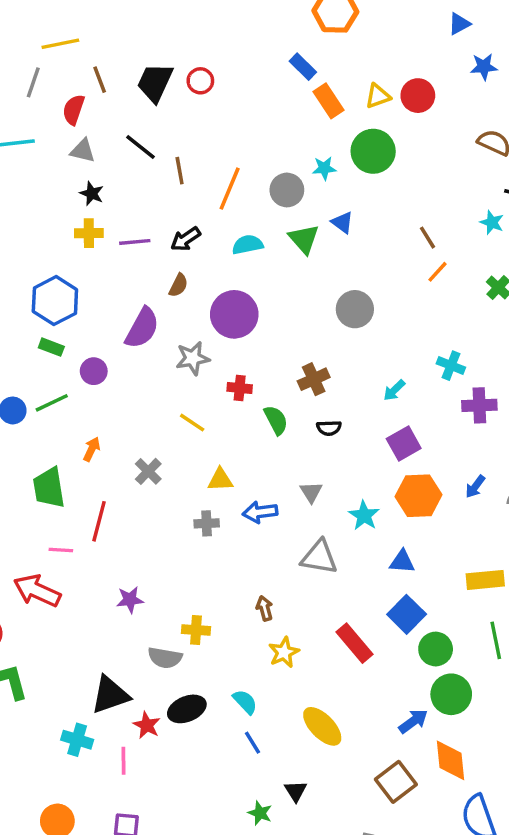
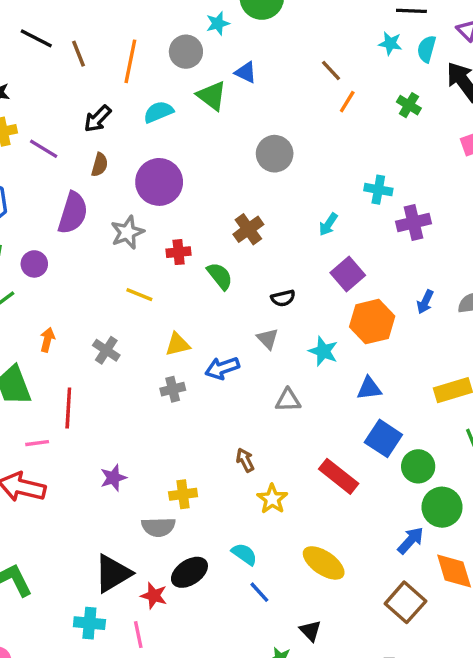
purple line: (135, 242) -> (44, 149), moved, turned 48
black semicircle: (329, 428) -> (283, 298), moved
gray triangle: (319, 557) -> (288, 400), size x0.7

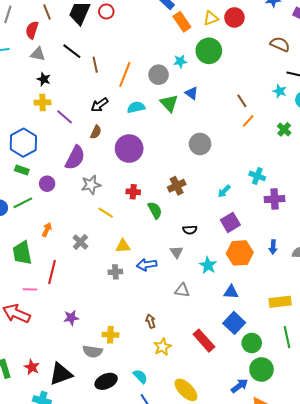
gray star: (127, 232) -> (91, 185), moved
blue arrow: (425, 302) -> (273, 247), turned -32
red star: (154, 596) -> (32, 367), moved

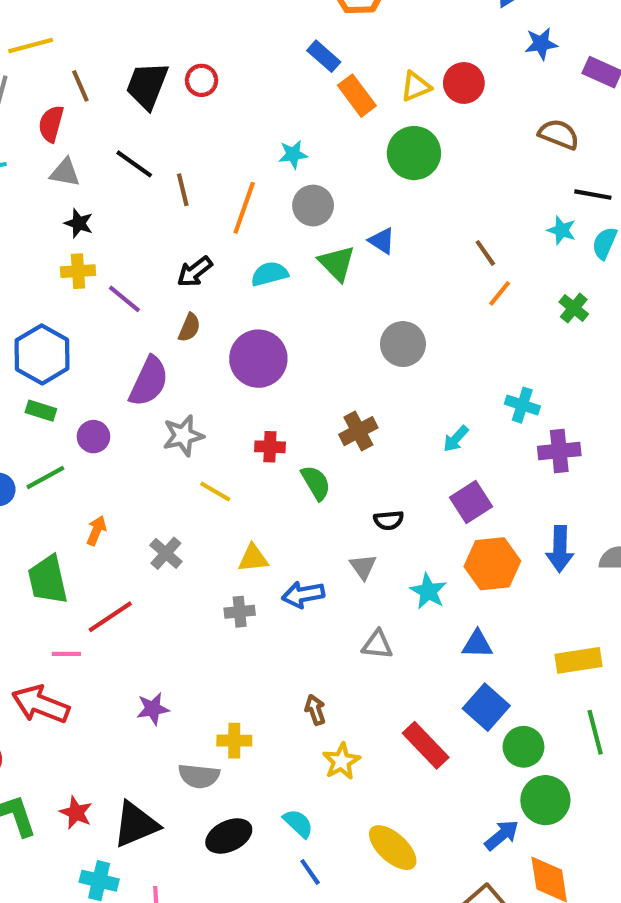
cyan star: (180, 61) -> (293, 154), moved
blue arrow: (273, 247) -> (560, 549), size x1.5
red line: (52, 272) -> (110, 617), turned 45

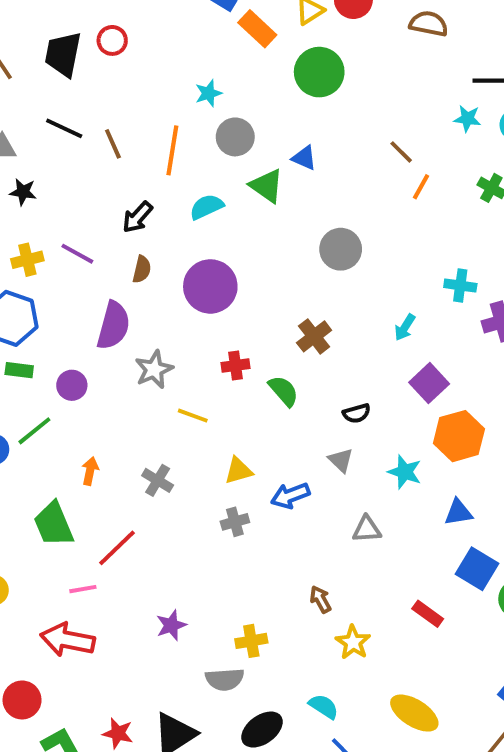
brown semicircle: (559, 134) -> (429, 24), moved
yellow cross: (78, 271) -> (27, 260), moved
red rectangle: (426, 745) -> (428, 614), size x0.7

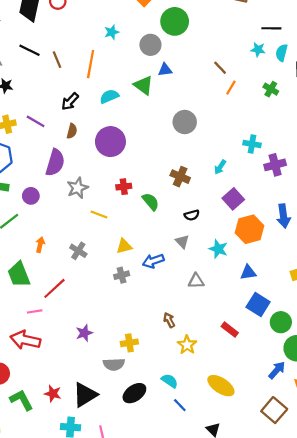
gray circle: (235, 137) -> (150, 45), moved
blue triangle: (304, 158) -> (165, 70), turned -32
brown cross: (314, 336) -> (180, 177), moved, turned -30

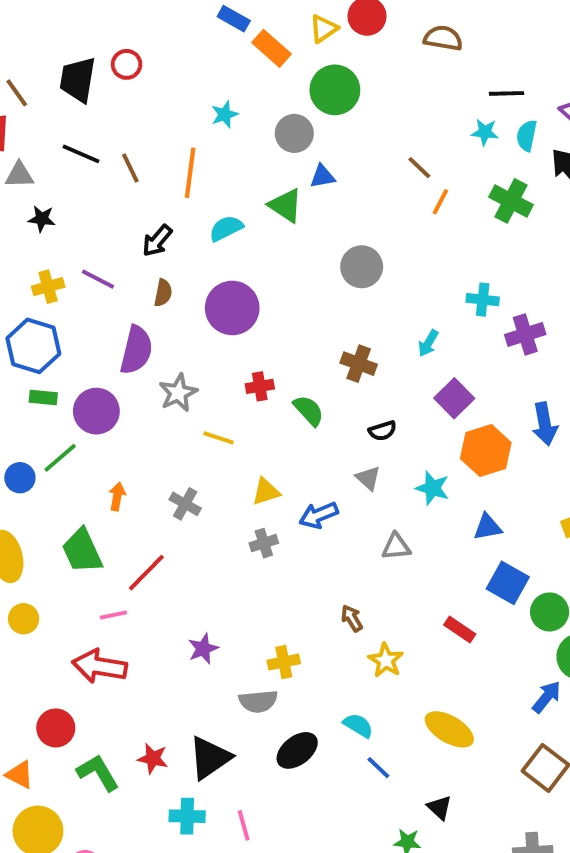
green cross: (271, 89) -> (511, 201), size x1.5
purple circle: (31, 196) -> (96, 411), size x1.5

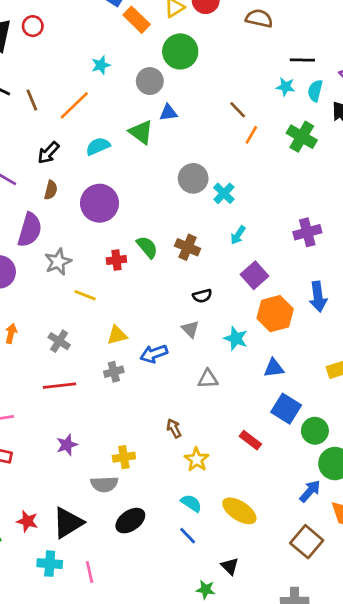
orange line: (190, 173) -> (74, 105), turned 36
cyan cross: (483, 300) -> (224, 193), moved, turned 35
green semicircle: (309, 410) -> (147, 247), moved
red line: (146, 573) -> (60, 386), moved, turned 36
cyan semicircle: (358, 725) -> (191, 503), moved

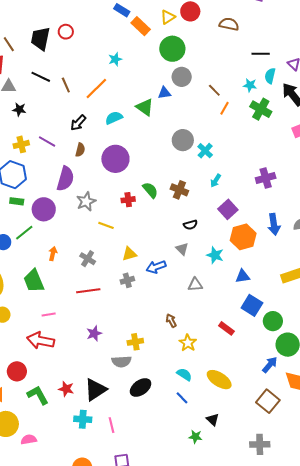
gray circle: (150, 81) -> (182, 77), moved
cyan star: (286, 87) -> (250, 85), moved

